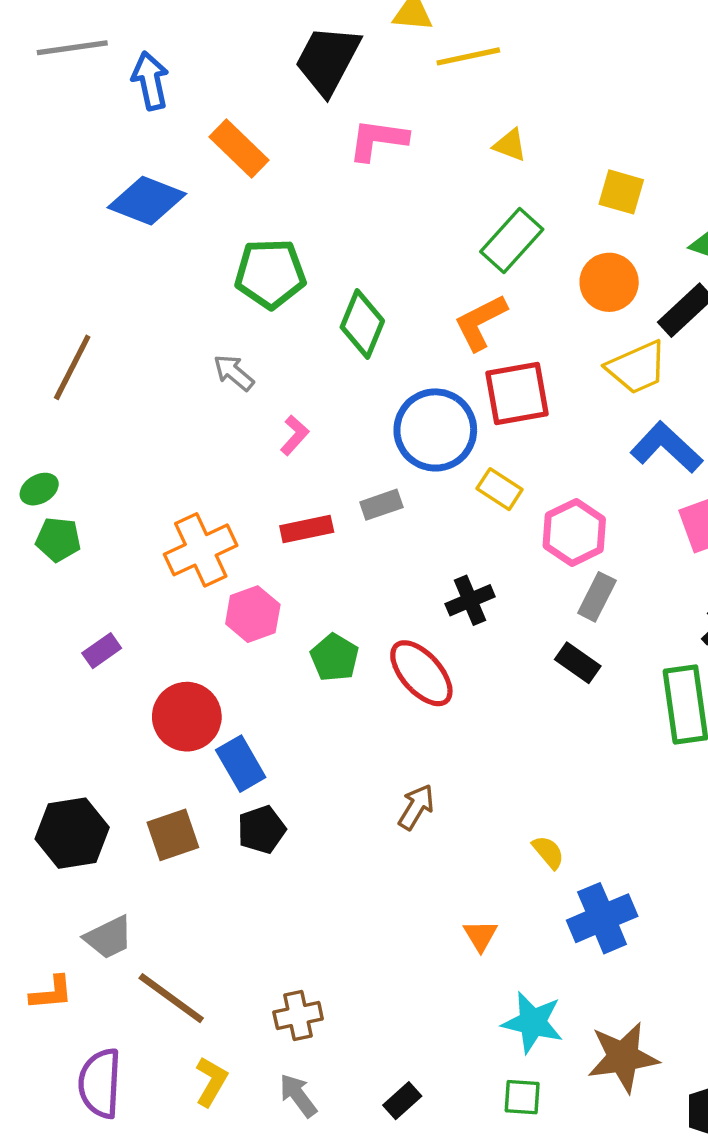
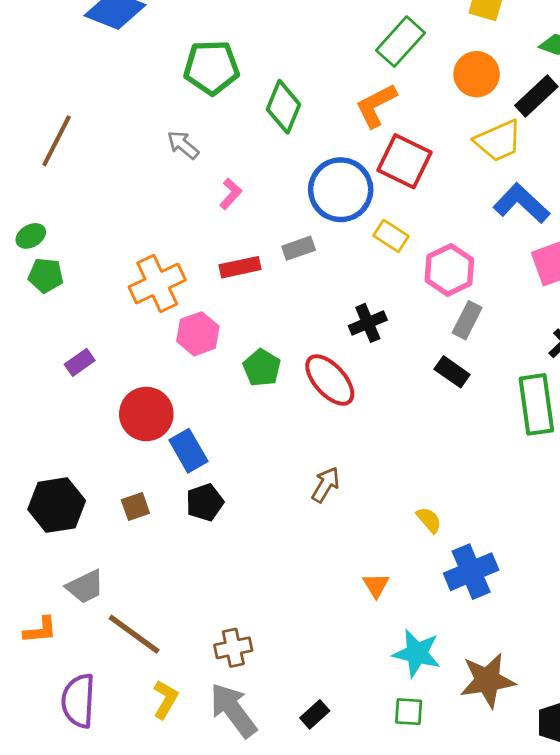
red square: (517, 393) -> (405, 161), turned 36
brown square: (173, 835) -> (135, 506), size x0.7
gray arrow: (298, 1095) -> (233, 710), size x1.6

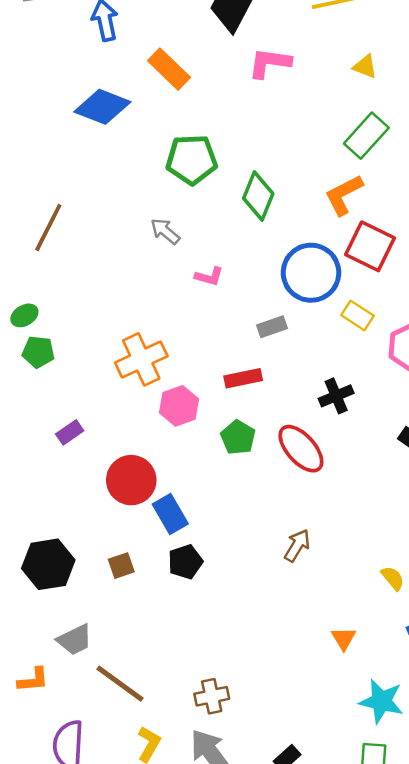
pink L-shape: (231, 194) -> (209, 276), turned 64
red rectangle: (240, 267) -> (243, 378), moved

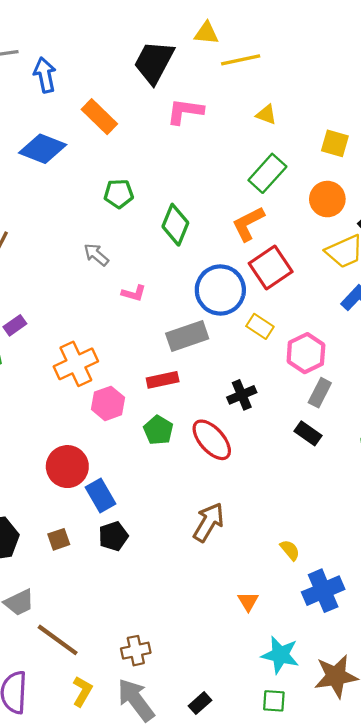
green pentagon: (192, 160) -> (119, 194), size x0.7
red square: (370, 246) -> (271, 268), turned 30
gray rectangle: (272, 327) -> (187, 336), size x1.6
purple rectangle: (70, 432) -> (15, 325), moved
brown arrow: (297, 545) -> (209, 522), size x1.4

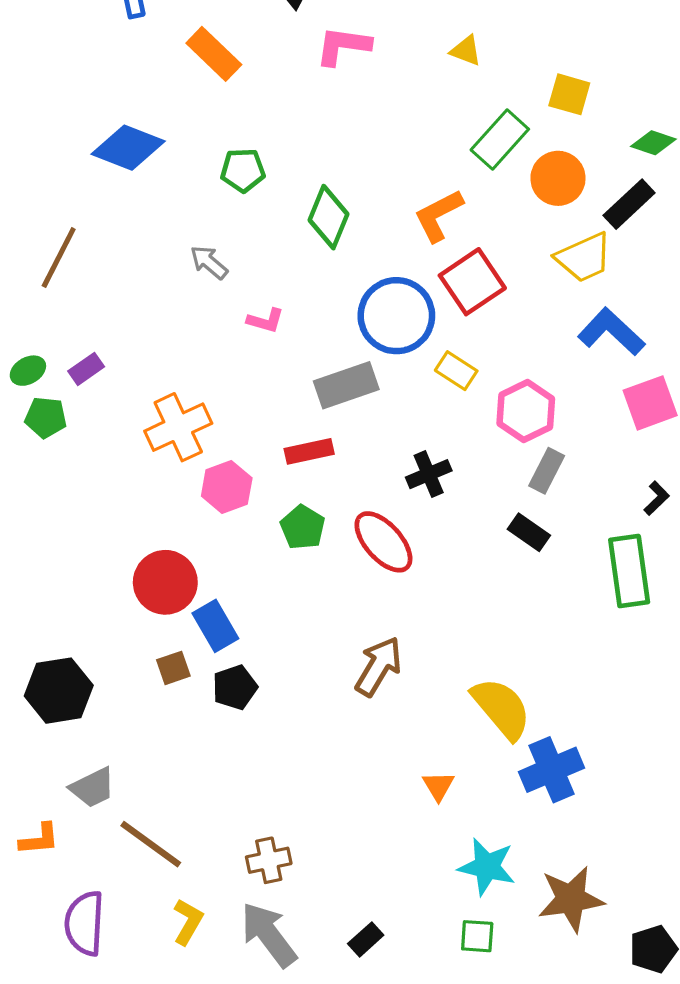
blue diamond: (43, 149) -> (128, 148), moved
green rectangle: (267, 173) -> (500, 140), moved
brown square: (59, 539) -> (173, 668), moved
yellow semicircle: (290, 550) -> (501, 708), size x2.0

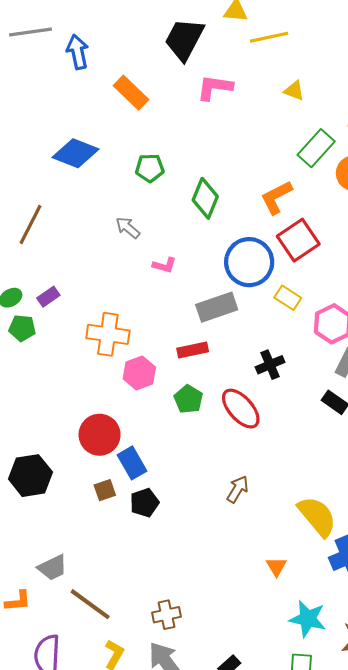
orange cross: (178, 427) -> (108, 334), turned 33
brown arrow: (379, 666) -> (238, 489), size x0.7
black hexagon: (59, 691) -> (30, 476), moved

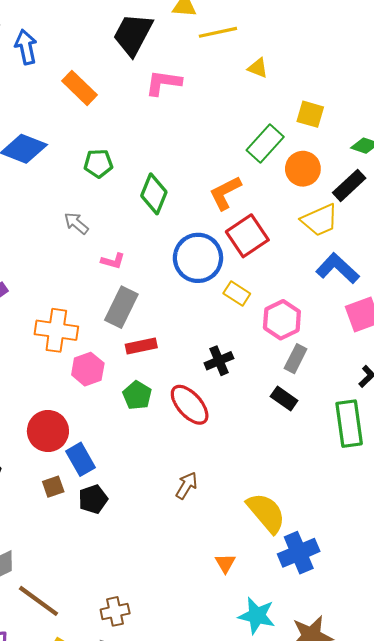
yellow triangle: (294, 91) -> (258, 68), moved
gray rectangle: (217, 307) -> (121, 307), moved, turned -45

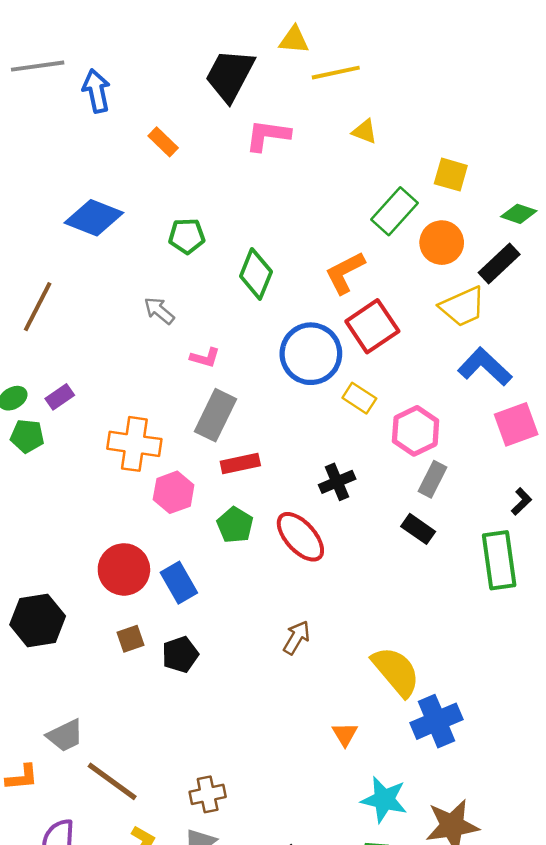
yellow triangle: (258, 68) -> (365, 131), moved
orange rectangle: (79, 88) -> (163, 142), size x0.7
blue rectangle: (80, 459) -> (179, 583), moved

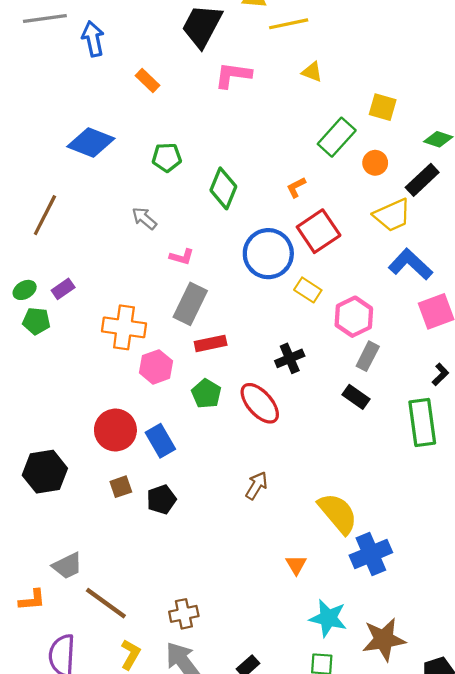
orange circle: (442, 243) -> (375, 163), size x0.7
orange L-shape: (345, 273) -> (296, 187), size x0.6

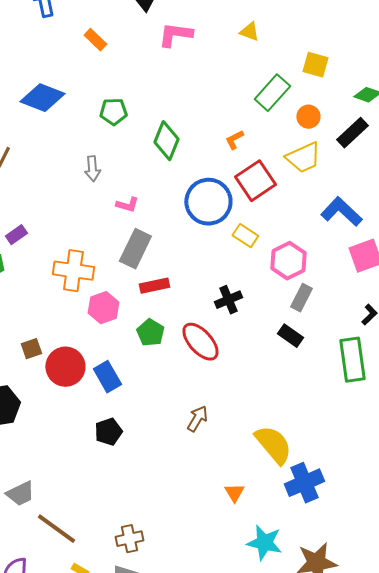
yellow trapezoid: (392, 215) -> (303, 158), moved
gray arrow: (144, 218) -> (92, 169), turned -135
brown square: (121, 487) -> (31, 349), moved

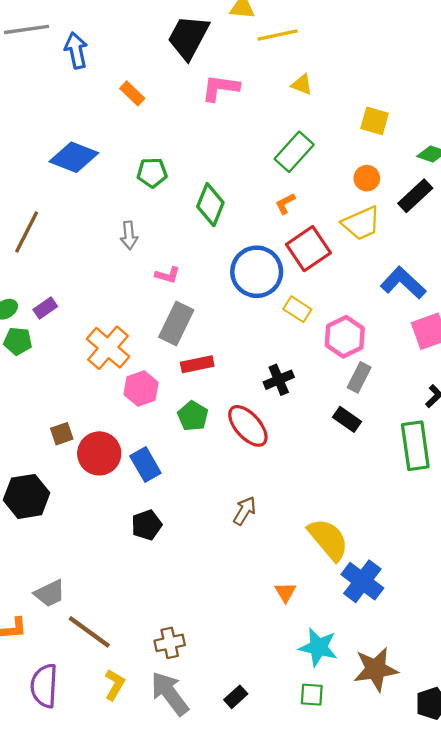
green rectangle: (272, 93) -> (294, 152), moved
orange cross: (73, 271) -> (108, 348), turned 33
blue cross: (304, 483) -> (362, 581), turned -30

